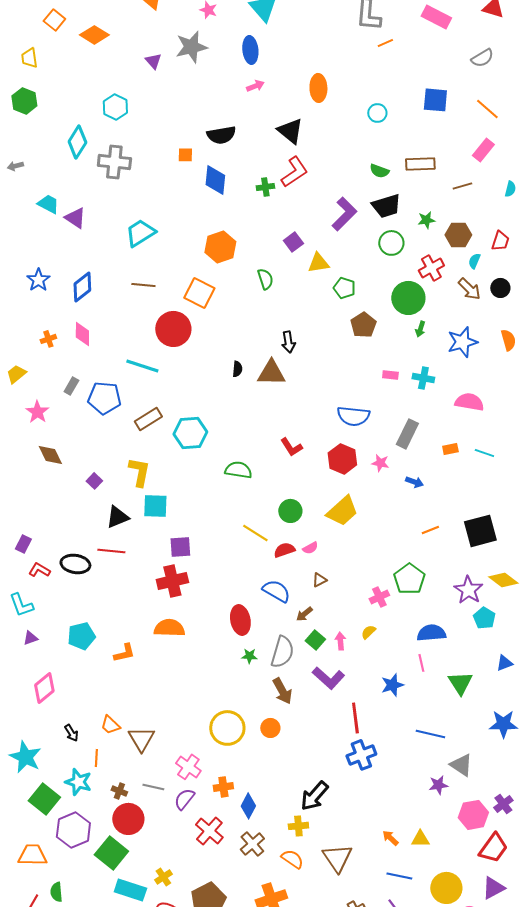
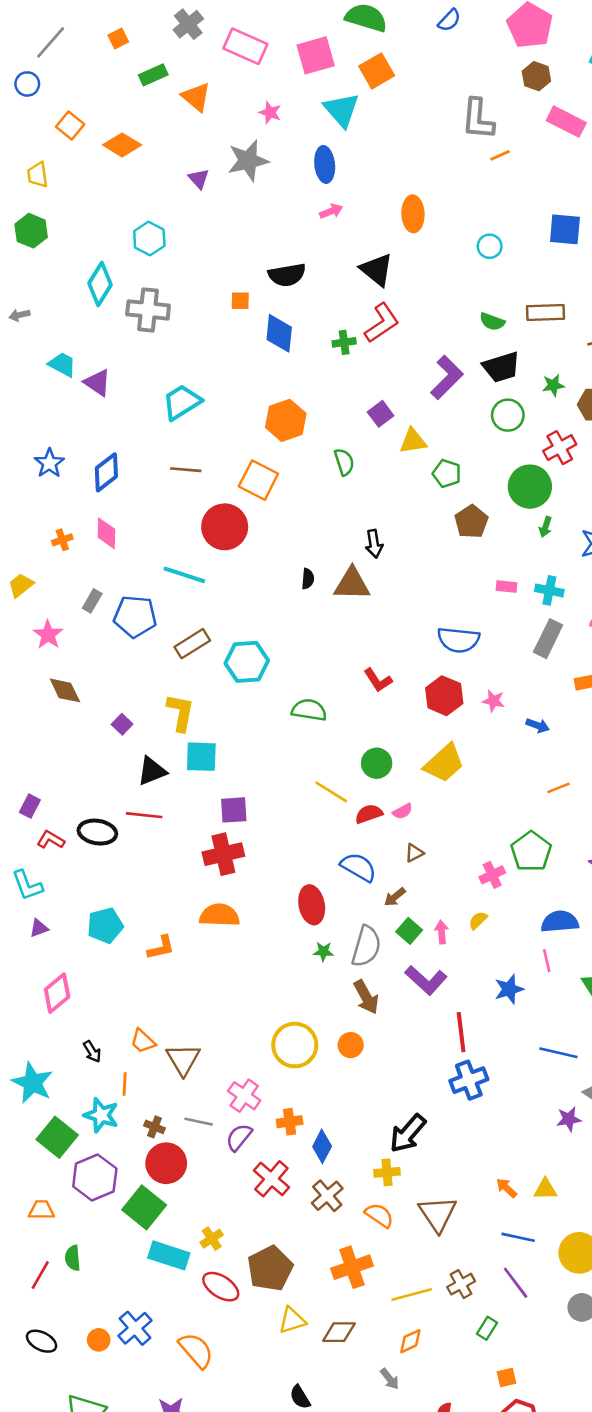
gray rectangle: (407, 434) -> (548, 639), moved
orange trapezoid: (32, 855) -> (42, 1210), size x0.7

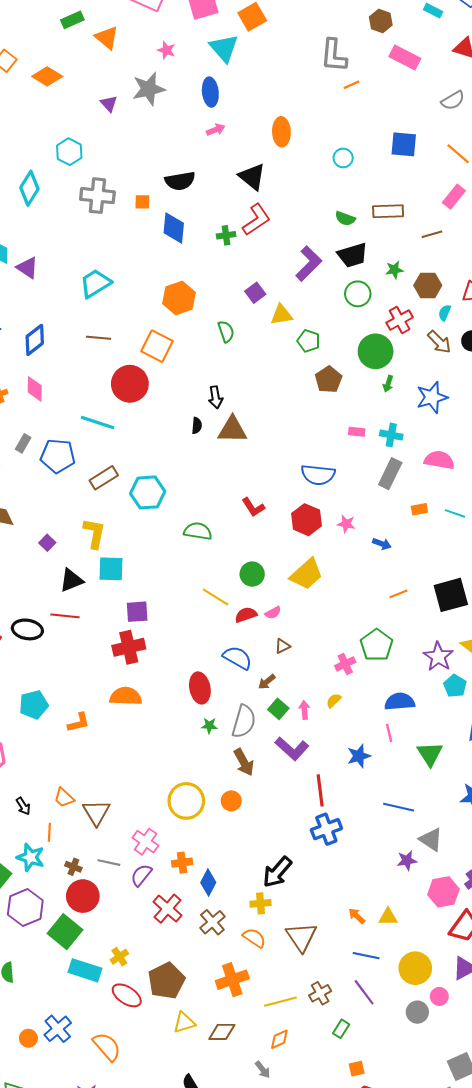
gray cross: (148, 310) -> (97, 196), moved
black arrow: (374, 544) -> (216, 397), moved

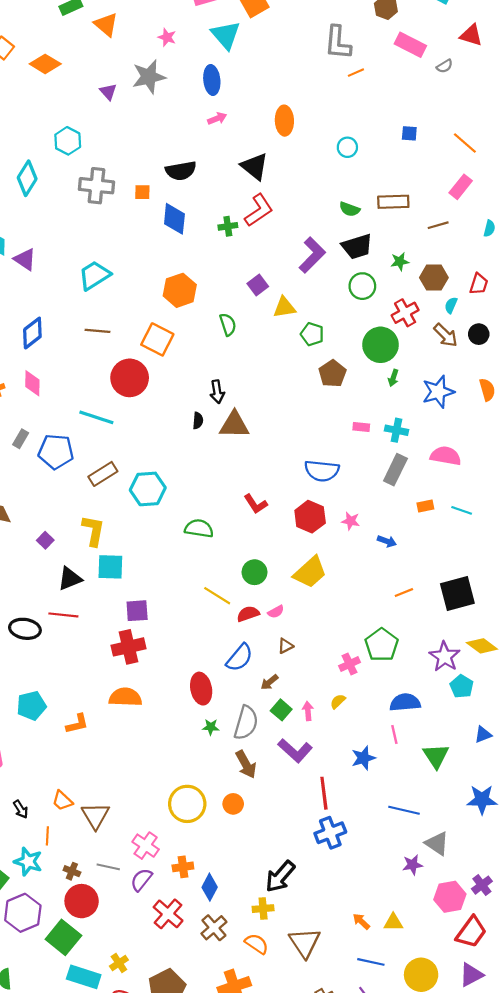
gray semicircle: (453, 100) -> (445, 66), moved, size x0.7
blue square: (404, 144) -> (409, 133), size x0.6
blue semicircle: (238, 658) -> (240, 658), turned 100

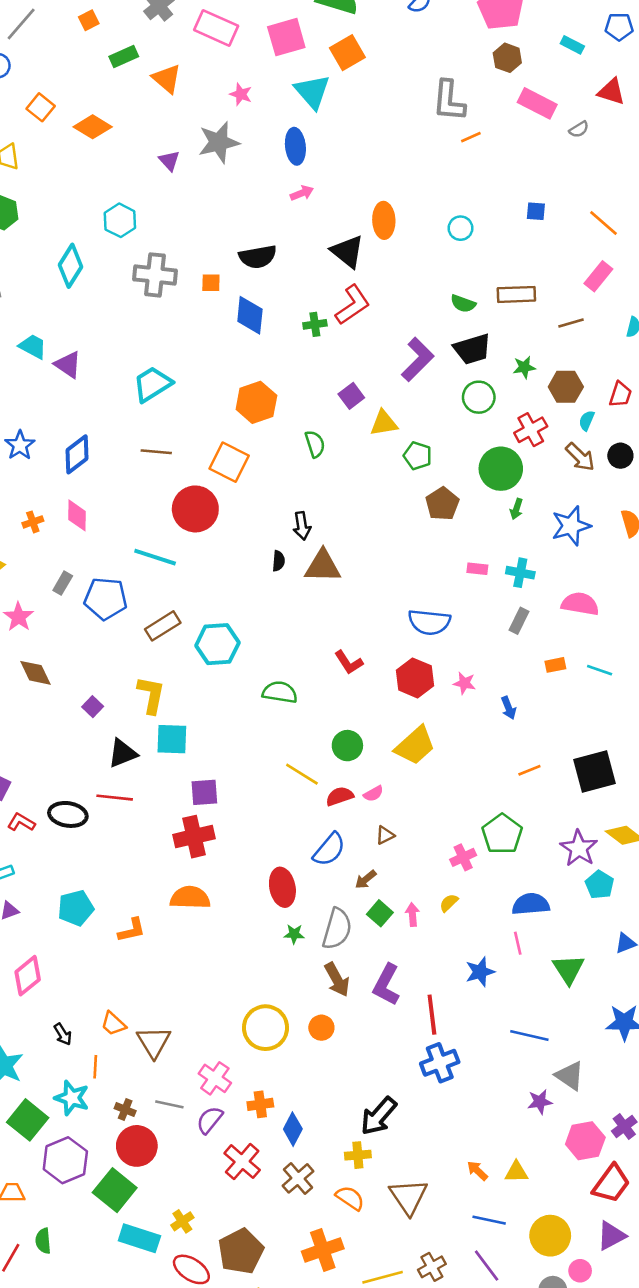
orange ellipse: (284, 121) -> (384, 220), moved
gray rectangle: (395, 470) -> (519, 621), size x0.7
blue arrow: (387, 541) -> (509, 708), turned 48
purple L-shape: (295, 751) -> (386, 985), moved, turned 76

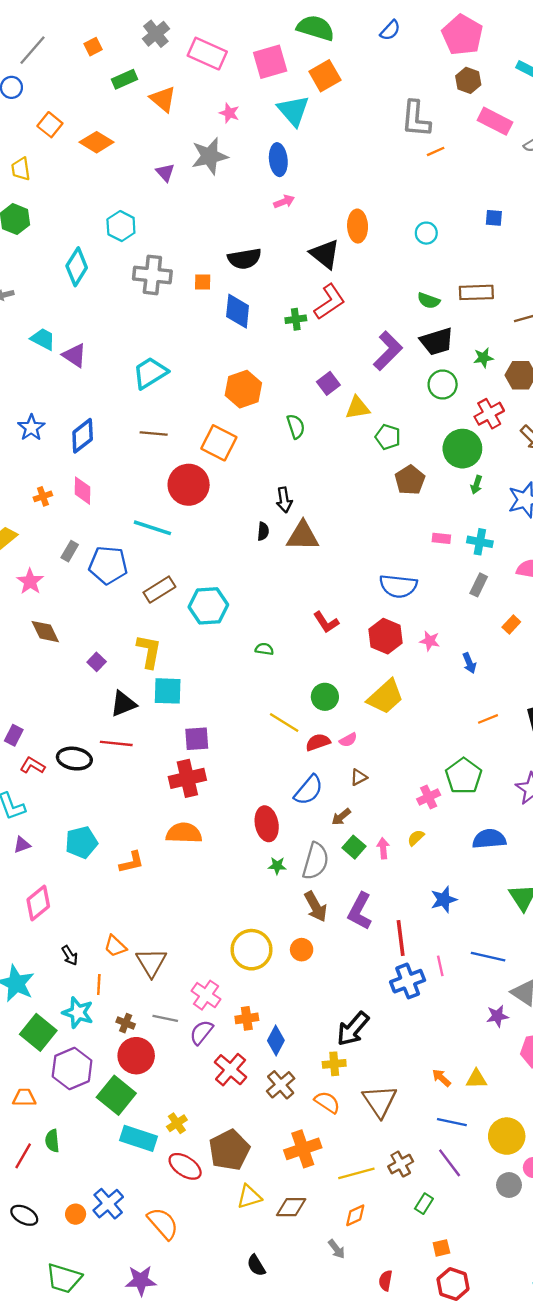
orange rectangle: (555, 665) -> (511, 625), turned -36
green semicircle: (280, 692) -> (264, 649), size x0.6
pink line: (518, 943) -> (440, 966), moved

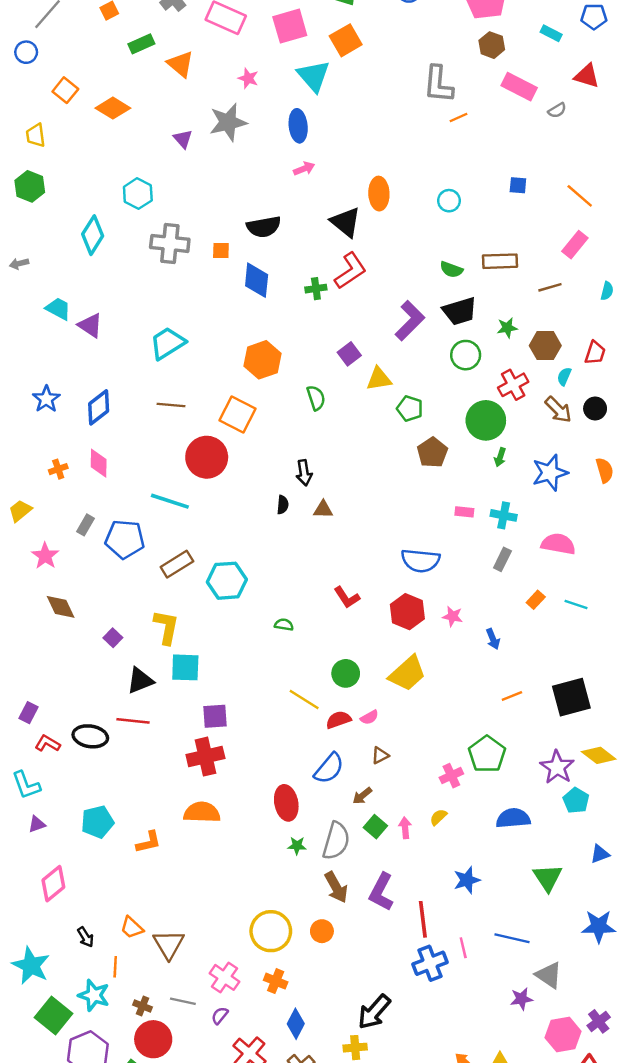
brown triangle: (303, 536) -> (323, 509), size x0.6
orange cross: (247, 1018) -> (276, 981), moved, turned 30
purple semicircle: (201, 1032) -> (220, 1015), size x0.7

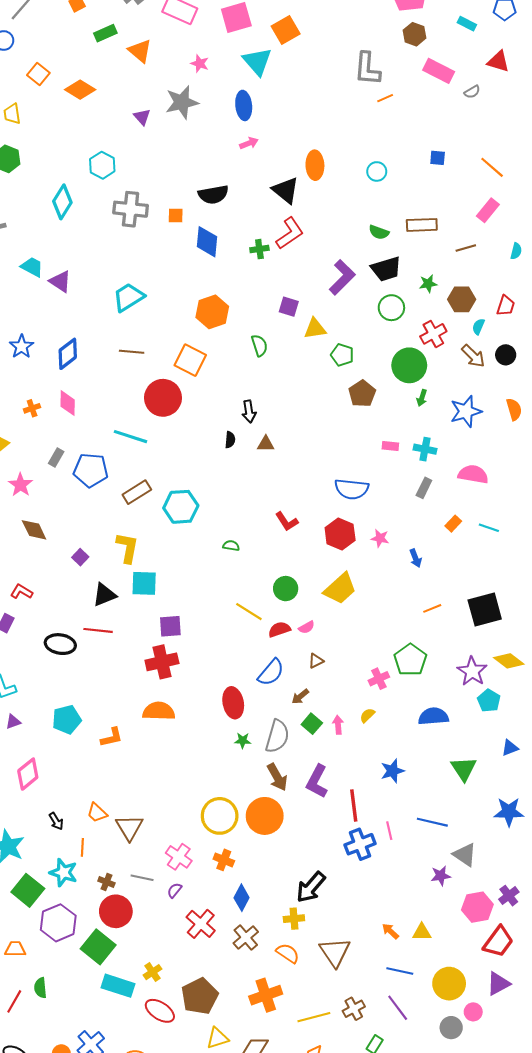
purple square: (349, 354) -> (289, 307), turned -36
red L-shape: (48, 743) -> (22, 592), moved
orange circle: (322, 931) -> (265, 816), size x1.8

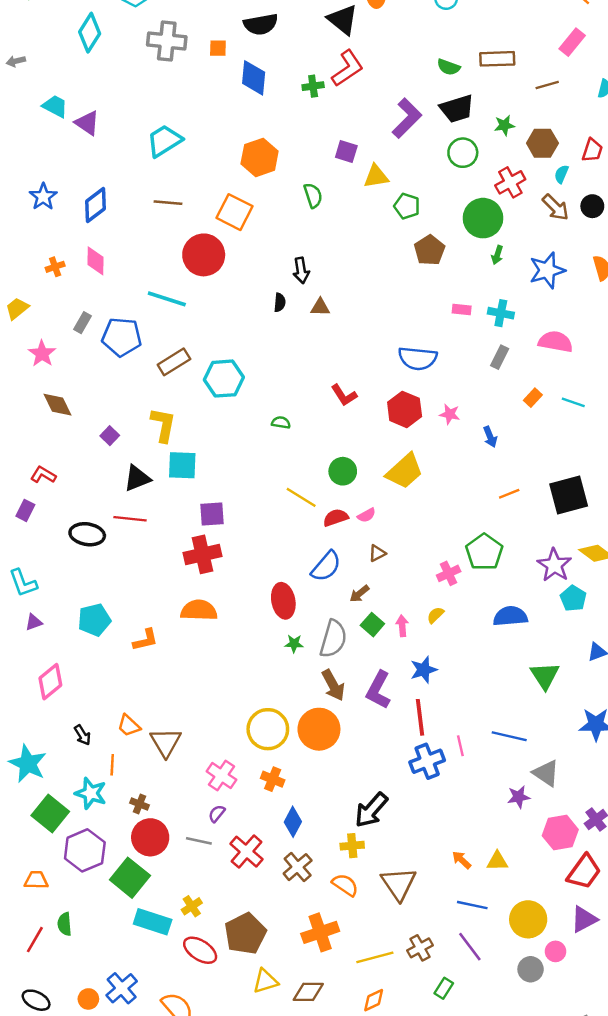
blue star: (392, 771) -> (424, 670), moved
gray line: (142, 878) -> (199, 841), moved

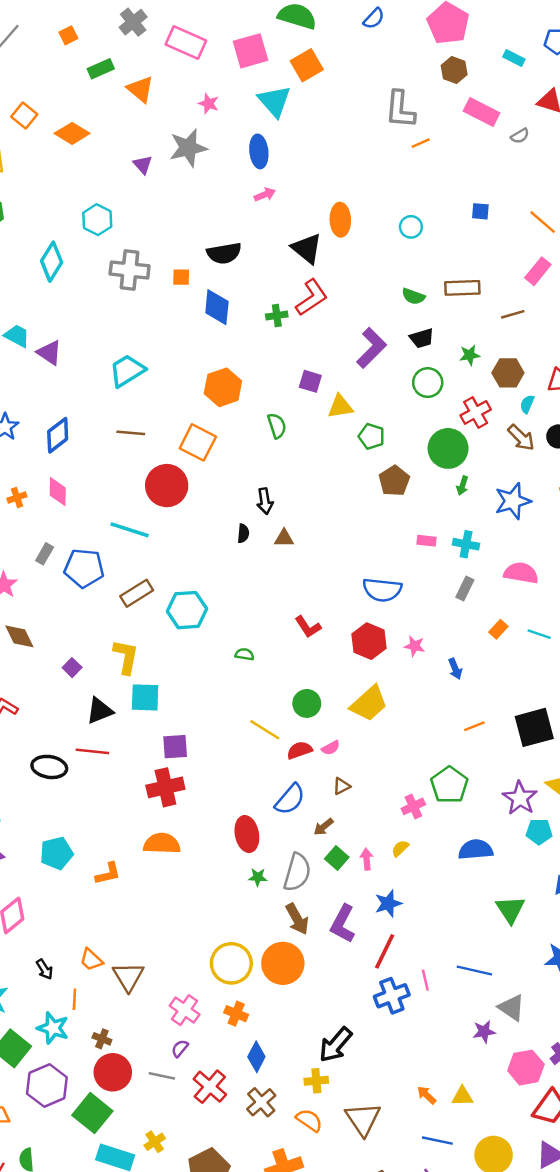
black trapezoid: (457, 109) -> (422, 338), size x0.7
cyan pentagon: (573, 598) -> (539, 832), turned -30
red line: (420, 717) -> (385, 951), turned 33

